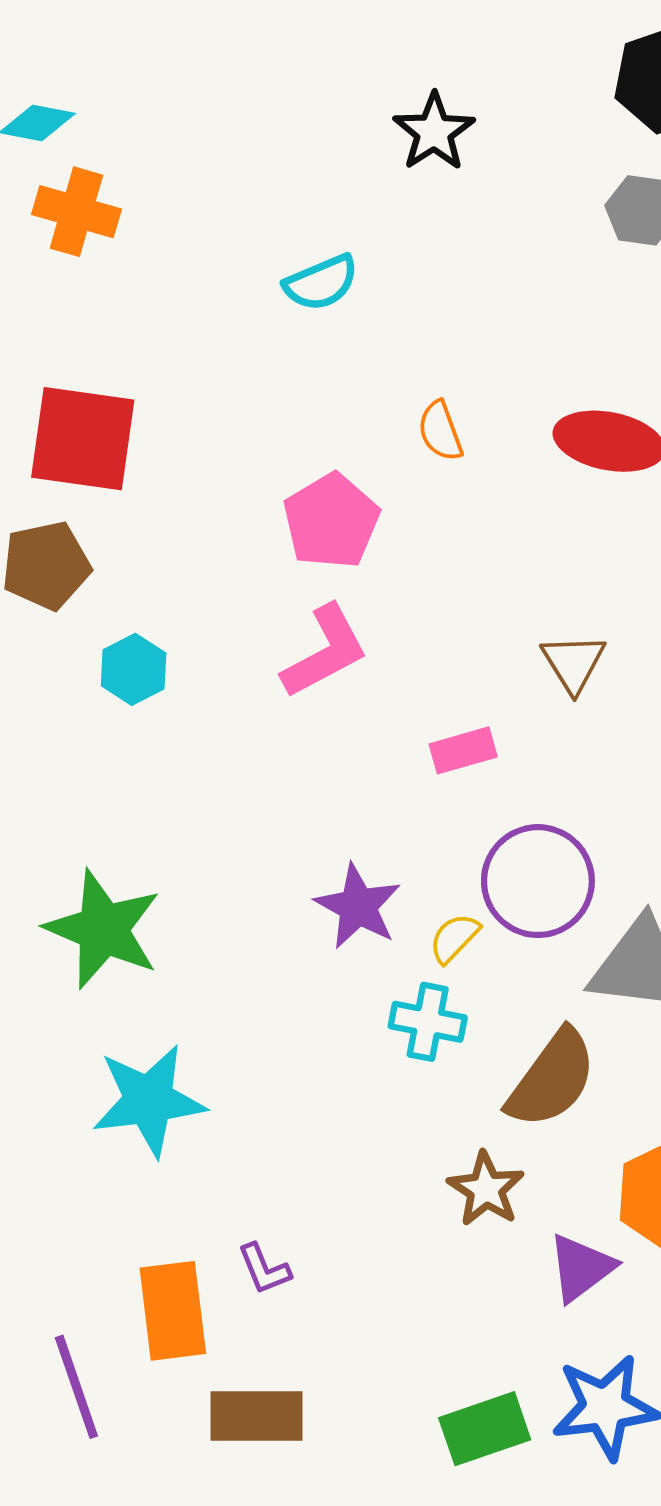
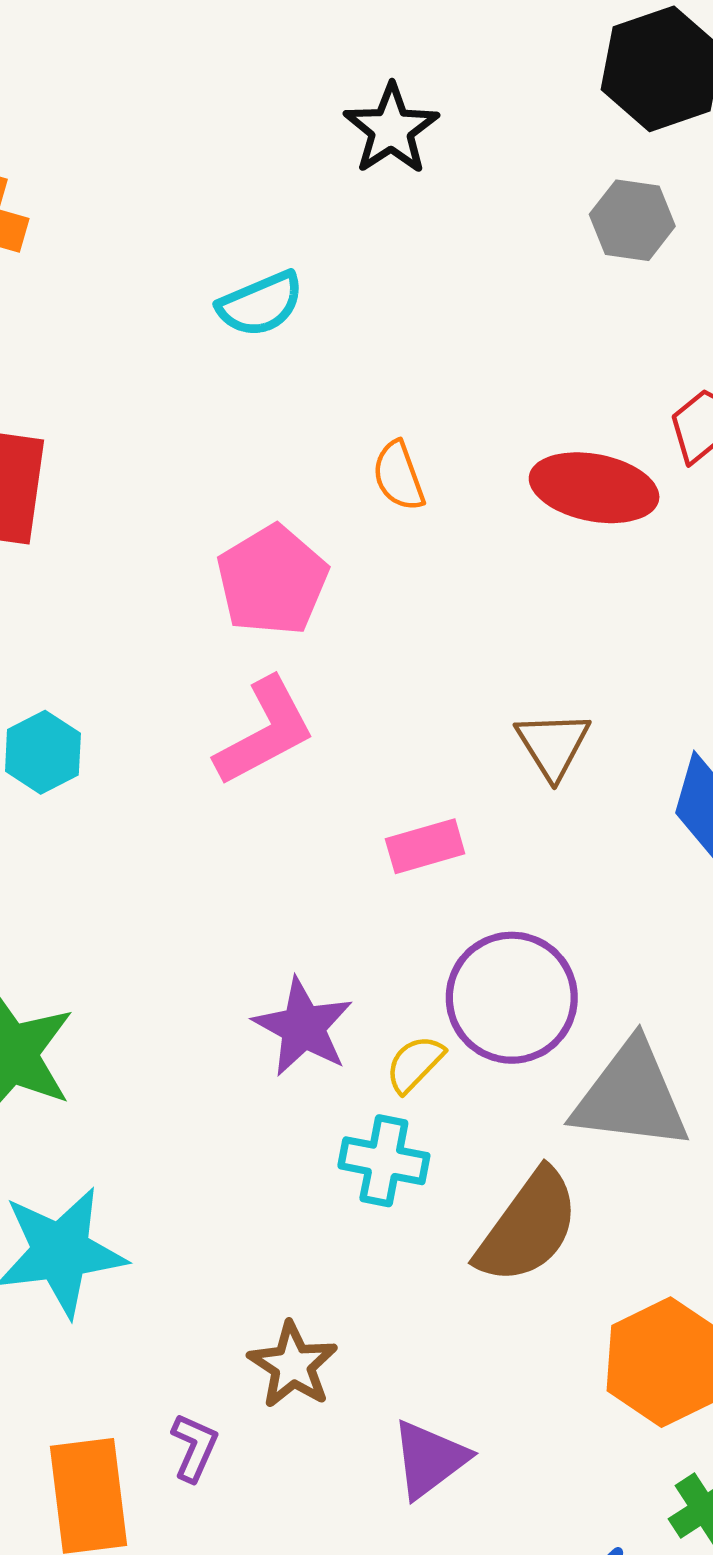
brown star: (486, 1189) -> (293, 1365), moved
purple triangle: (581, 1268) -> (429, 1459), moved
purple L-shape: (264, 1269) -> (194, 1447), turned -134

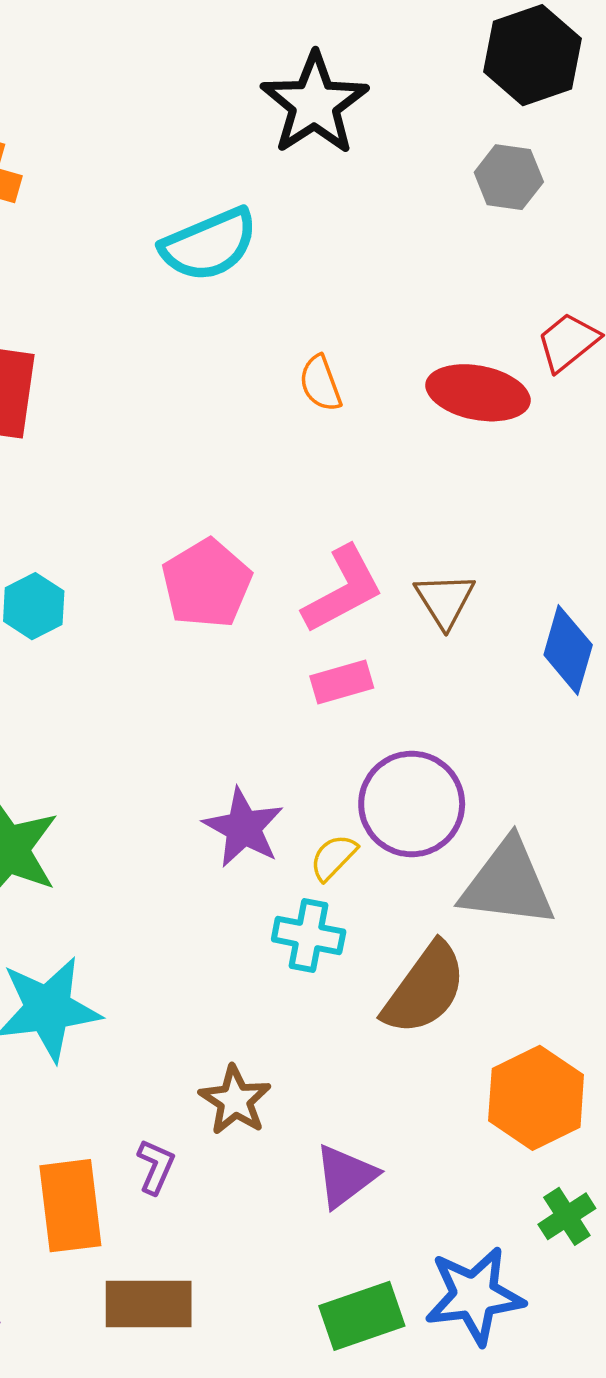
black star: (391, 129) -> (314, 104), size x1.4
cyan semicircle: (260, 304) -> (209, 245), size x1.4
pink pentagon: (272, 580) -> (207, 584), moved
pink L-shape: (265, 732) -> (343, 590), moved

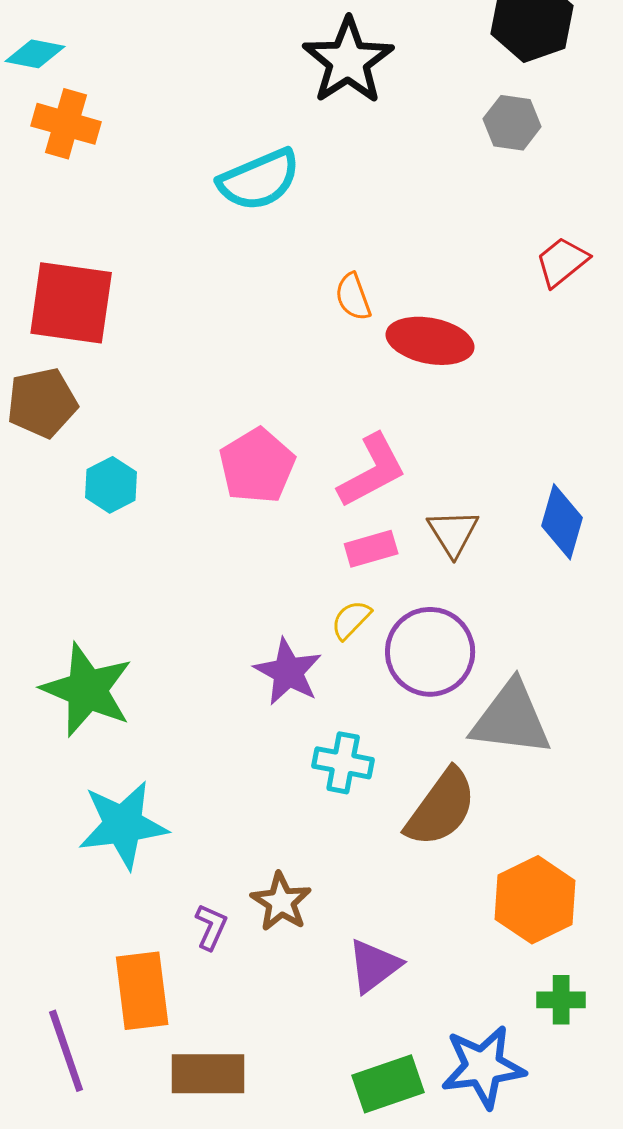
red ellipse: (478, 393) -> (430, 341), moved
brown triangle: (445, 600) -> (453, 533), moved
yellow semicircle: (333, 857) -> (351, 620), moved
purple L-shape: (156, 1167) -> (211, 927), moved
green cross: (567, 1216) -> (561, 1000), turned 33

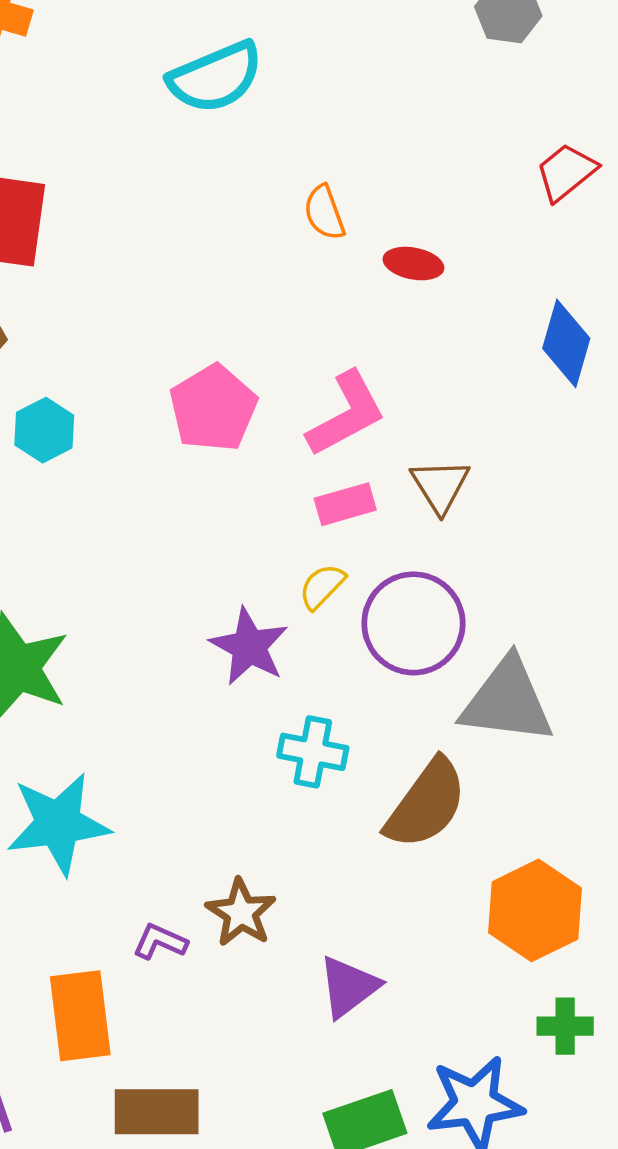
red ellipse: (430, 341) -> (413, 264), size x0.6
blue diamond: (562, 522) -> (566, 343), moved
purple L-shape: (211, 927) -> (160, 942), turned -90

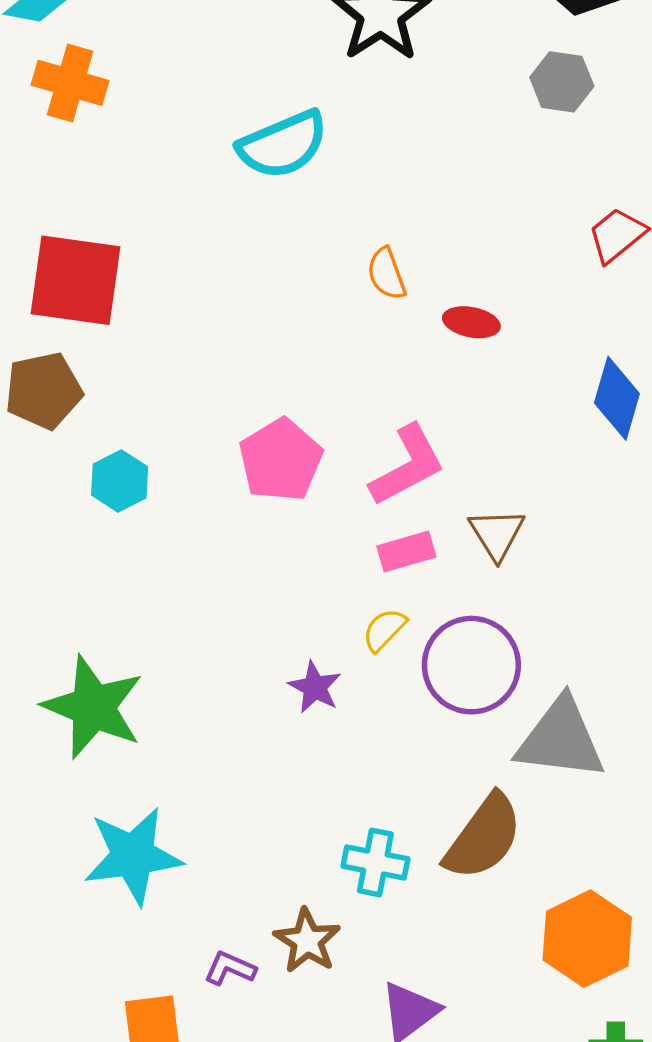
purple star: (249, 647) -> (315, 687), size x0.7
cyan cross: (313, 752) -> (375, 862), moved

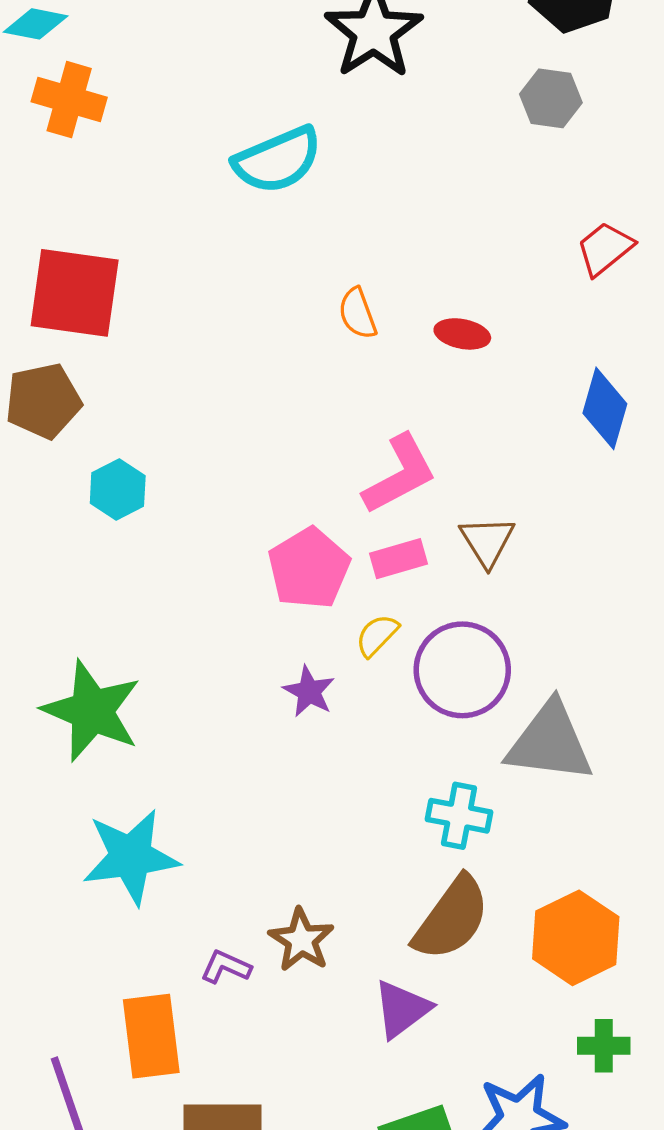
orange semicircle: (386, 274) -> (358, 313), moved
pink pentagon: (281, 460) -> (309, 568), moved
brown semicircle: (484, 837) -> (452, 918), moved
cyan cross: (375, 862) -> (459, 816), moved

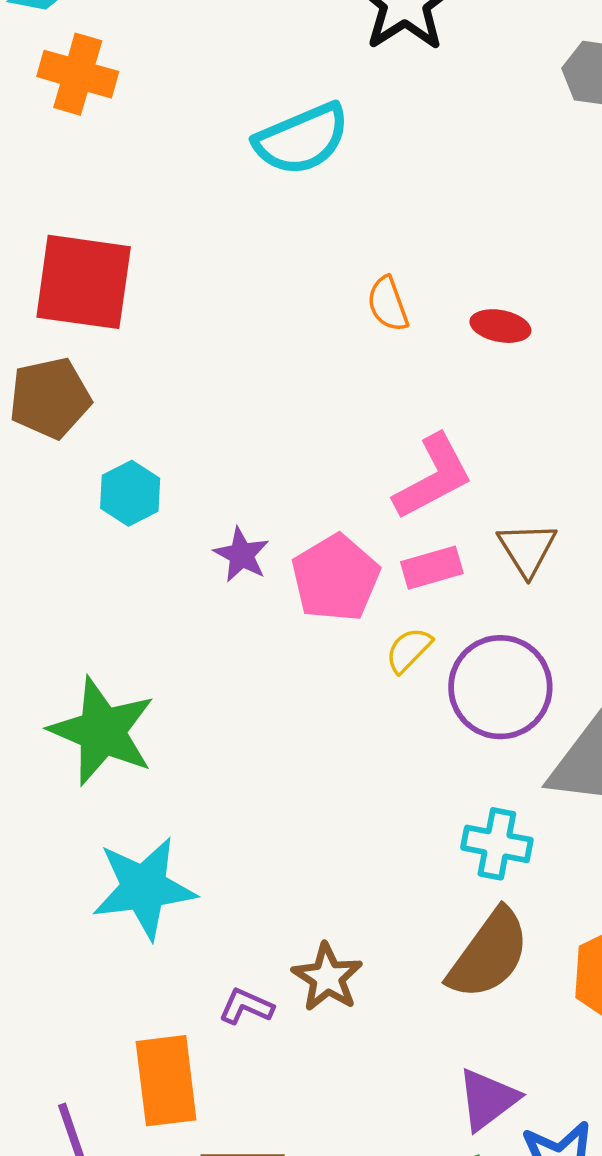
purple star: (309, 691) -> (241, 555), moved
purple triangle: (402, 1009) -> (488, 1099), moved

